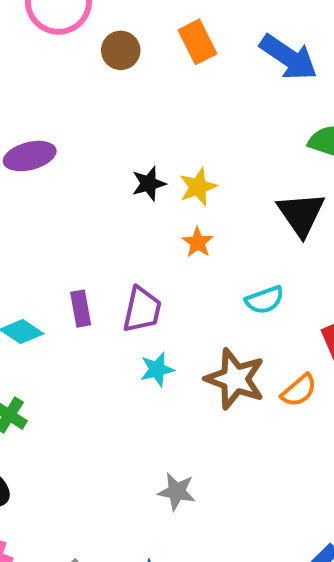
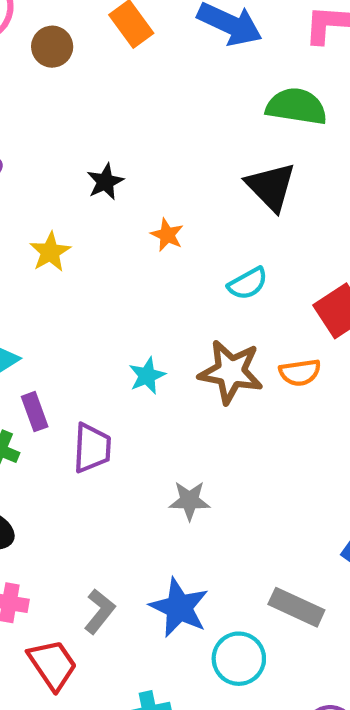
yellow star: (198, 187) -> (50, 252), moved
purple rectangle: (81, 309) -> (35, 412), moved
purple trapezoid: (142, 310) -> (92, 448), moved
orange semicircle: (299, 390) -> (300, 372), turned 42

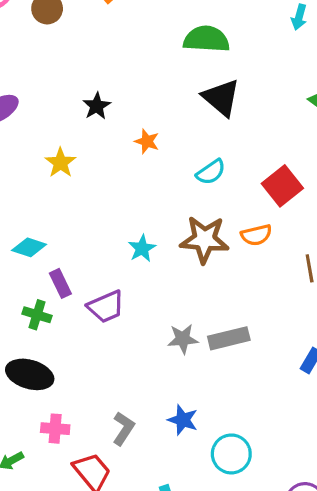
green semicircle: (296, 106) -> (206, 39), moved
purple trapezoid: (92, 448) -> (106, 307), turned 69
gray rectangle: (296, 607) -> (229, 338), moved, turned -33
blue star: (179, 608) -> (183, 420), size x0.7

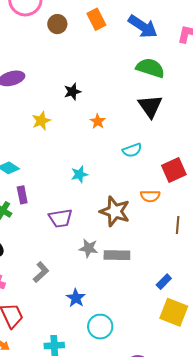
brown star: (204, 239) -> (115, 211), moved
cyan star: (142, 248) -> (79, 174), moved
purple trapezoid: (106, 307) -> (60, 218), moved
gray L-shape: (123, 429) -> (41, 272), moved

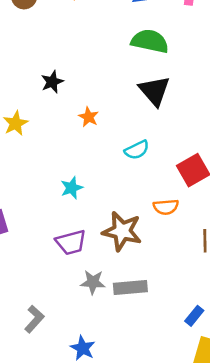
purple trapezoid: (60, 218) -> (71, 242), moved

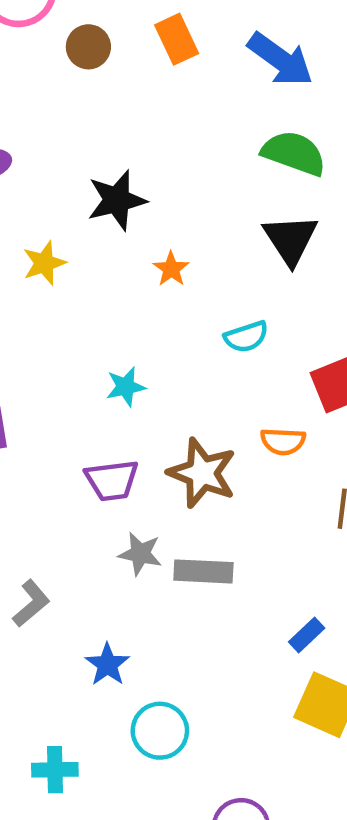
black star: (52, 82) -> (117, 200), size x1.5

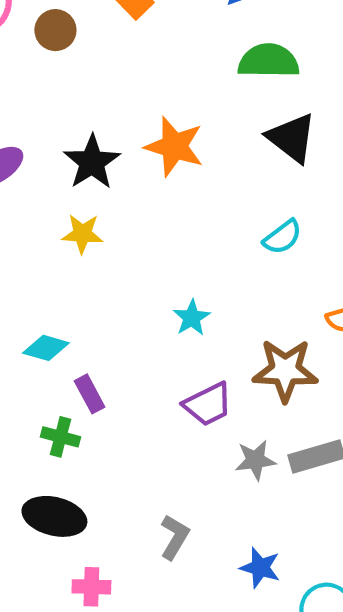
black star: (117, 200) -> (92, 162), moved
yellow star: (44, 263) -> (82, 234), turned -30
orange star: (171, 269) -> (174, 146), moved, size x1.8

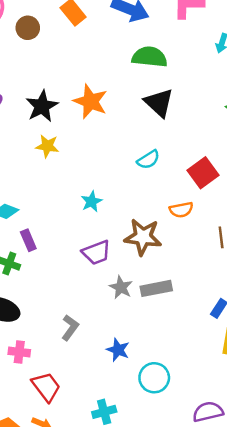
yellow star: (82, 234) -> (47, 146), moved
gray star: (255, 460) -> (121, 287), turned 30

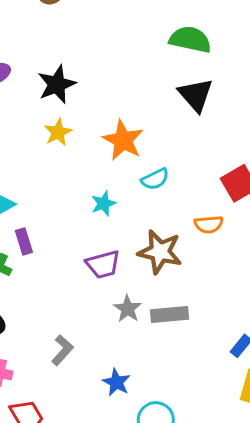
orange star: (90, 101) -> (123, 140), moved
yellow star: (47, 146) -> (58, 132), turned 30
cyan semicircle: (148, 160) -> (155, 179), moved

